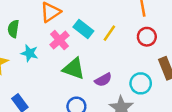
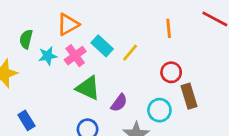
red circle: (147, 37) -> (171, 72), moved
cyan star: (30, 53) -> (48, 56), moved, turned -30
purple semicircle: (103, 80) -> (119, 103), turned -30

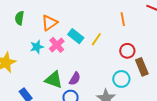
green semicircle: (26, 39) -> (19, 18), moved
green triangle: (88, 88) -> (54, 80), moved
purple semicircle: (119, 103) -> (75, 79), moved

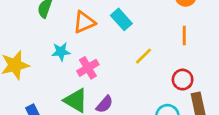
cyan rectangle: (76, 36) -> (121, 19), moved
pink cross: (57, 45) -> (88, 68), moved

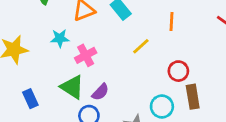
orange line: (184, 36) -> (171, 21), moved

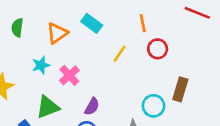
red circle: (178, 71) -> (158, 49), moved
green triangle: (72, 87) -> (48, 107), moved, turned -40
brown rectangle: (193, 97) -> (180, 89), turned 40

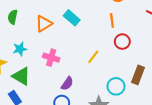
yellow line: (119, 54) -> (93, 57), moved
cyan star: (41, 65) -> (20, 49), moved
pink cross: (69, 75) -> (51, 58), turned -35
green triangle: (48, 107) -> (21, 76), moved, turned 48

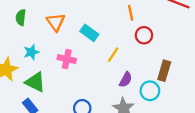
cyan rectangle: (72, 18) -> (89, 33), moved
orange triangle: (44, 24) -> (56, 22), turned -30
purple semicircle: (67, 84) -> (126, 80), moved
cyan circle: (116, 86) -> (150, 91), moved

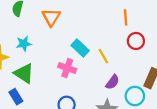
cyan rectangle: (89, 33) -> (80, 48), moved
yellow line: (113, 55) -> (103, 56), turned -70
pink cross: (67, 59) -> (67, 68), moved

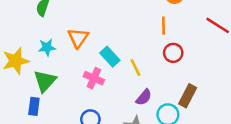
orange triangle: (51, 17) -> (78, 38), moved
green triangle: (24, 73) -> (45, 81), turned 35
blue rectangle: (16, 97) -> (34, 106), turned 35

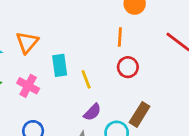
cyan rectangle: (110, 57) -> (60, 65), turned 30
pink cross: (94, 78) -> (28, 86), moved

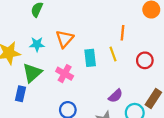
orange line: (120, 37) -> (123, 33), moved
yellow line: (86, 79) -> (113, 54), moved

